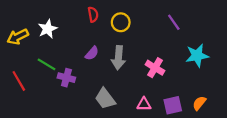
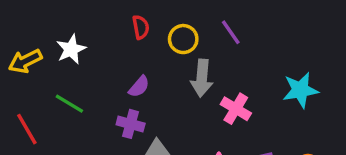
purple line: (174, 22) -> (231, 32), moved
gray arrow: (118, 58) -> (202, 78), moved
purple cross: (66, 78) -> (131, 124), moved

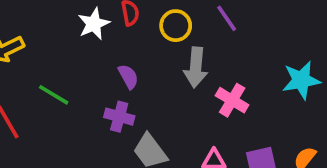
white star: (71, 49) -> (94, 24), moved
purple semicircle: (139, 87) -> (128, 77), turned -70

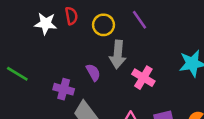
white star: (94, 24) -> (46, 24), turned 30
purple semicircle: (128, 77) -> (93, 72), moved

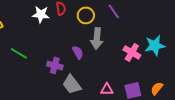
pink cross: (143, 78) -> (132, 52), moved

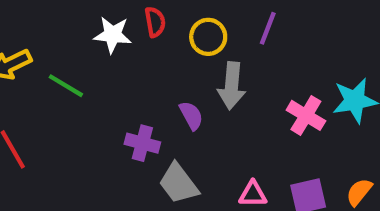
purple line: (114, 11) -> (268, 28), turned 56
green line: (19, 53) -> (66, 86), moved

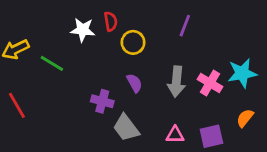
yellow circle: (208, 37) -> (133, 42), moved
gray arrow: (232, 86) -> (176, 82), moved
orange semicircle: (359, 192) -> (245, 118), moved

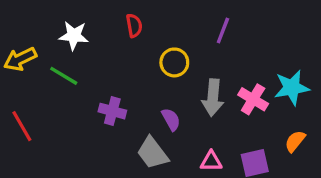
white star: (83, 30) -> (74, 36), moved
yellow circle: (133, 42) -> (174, 62), moved
purple semicircle: (134, 83) -> (171, 119), moved
purple cross: (102, 101) -> (112, 111), moved

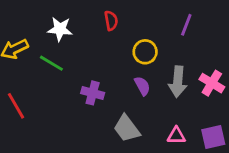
purple semicircle: (171, 119) -> (142, 86), moved

